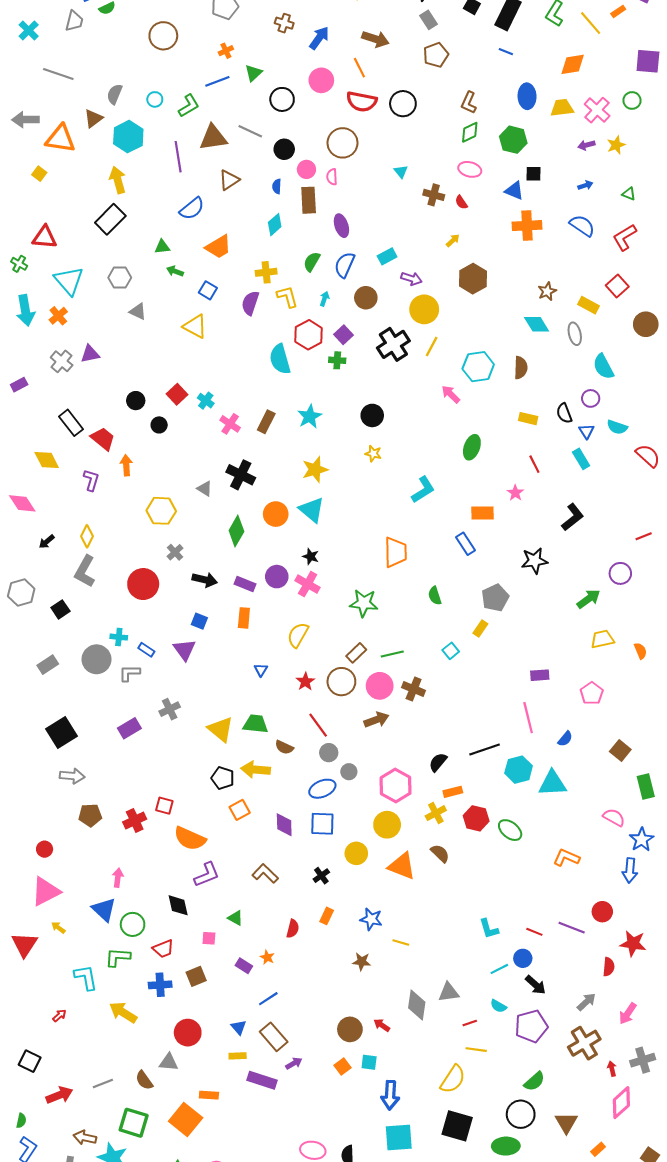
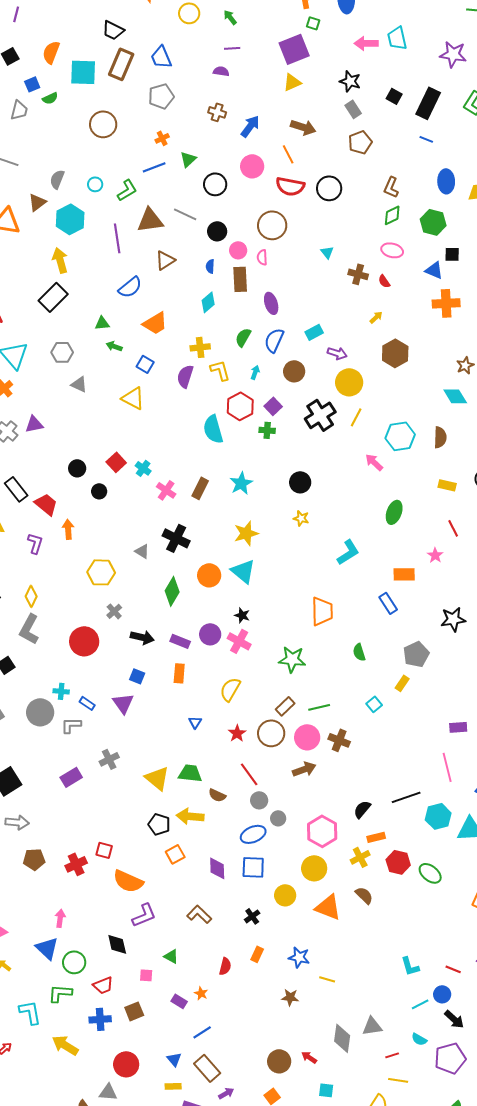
cyan square: (369, 1062) -> (326, 1090), moved

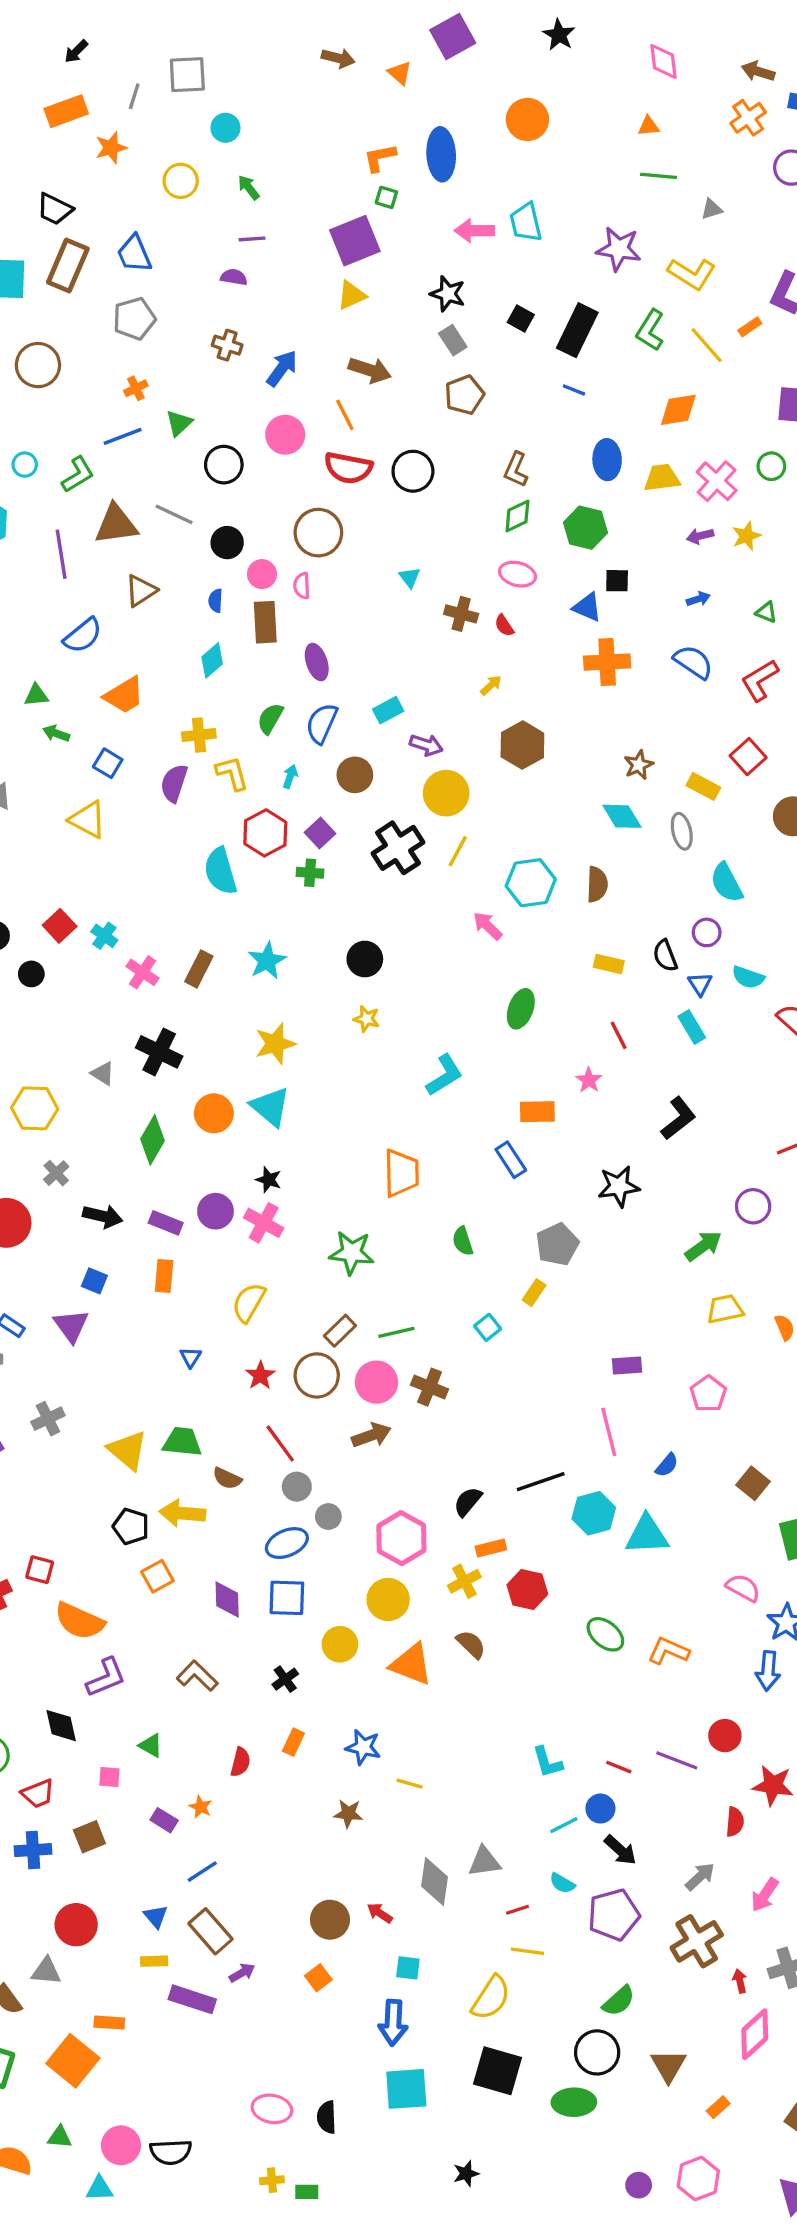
green ellipse: (430, 873) -> (605, 1634), moved

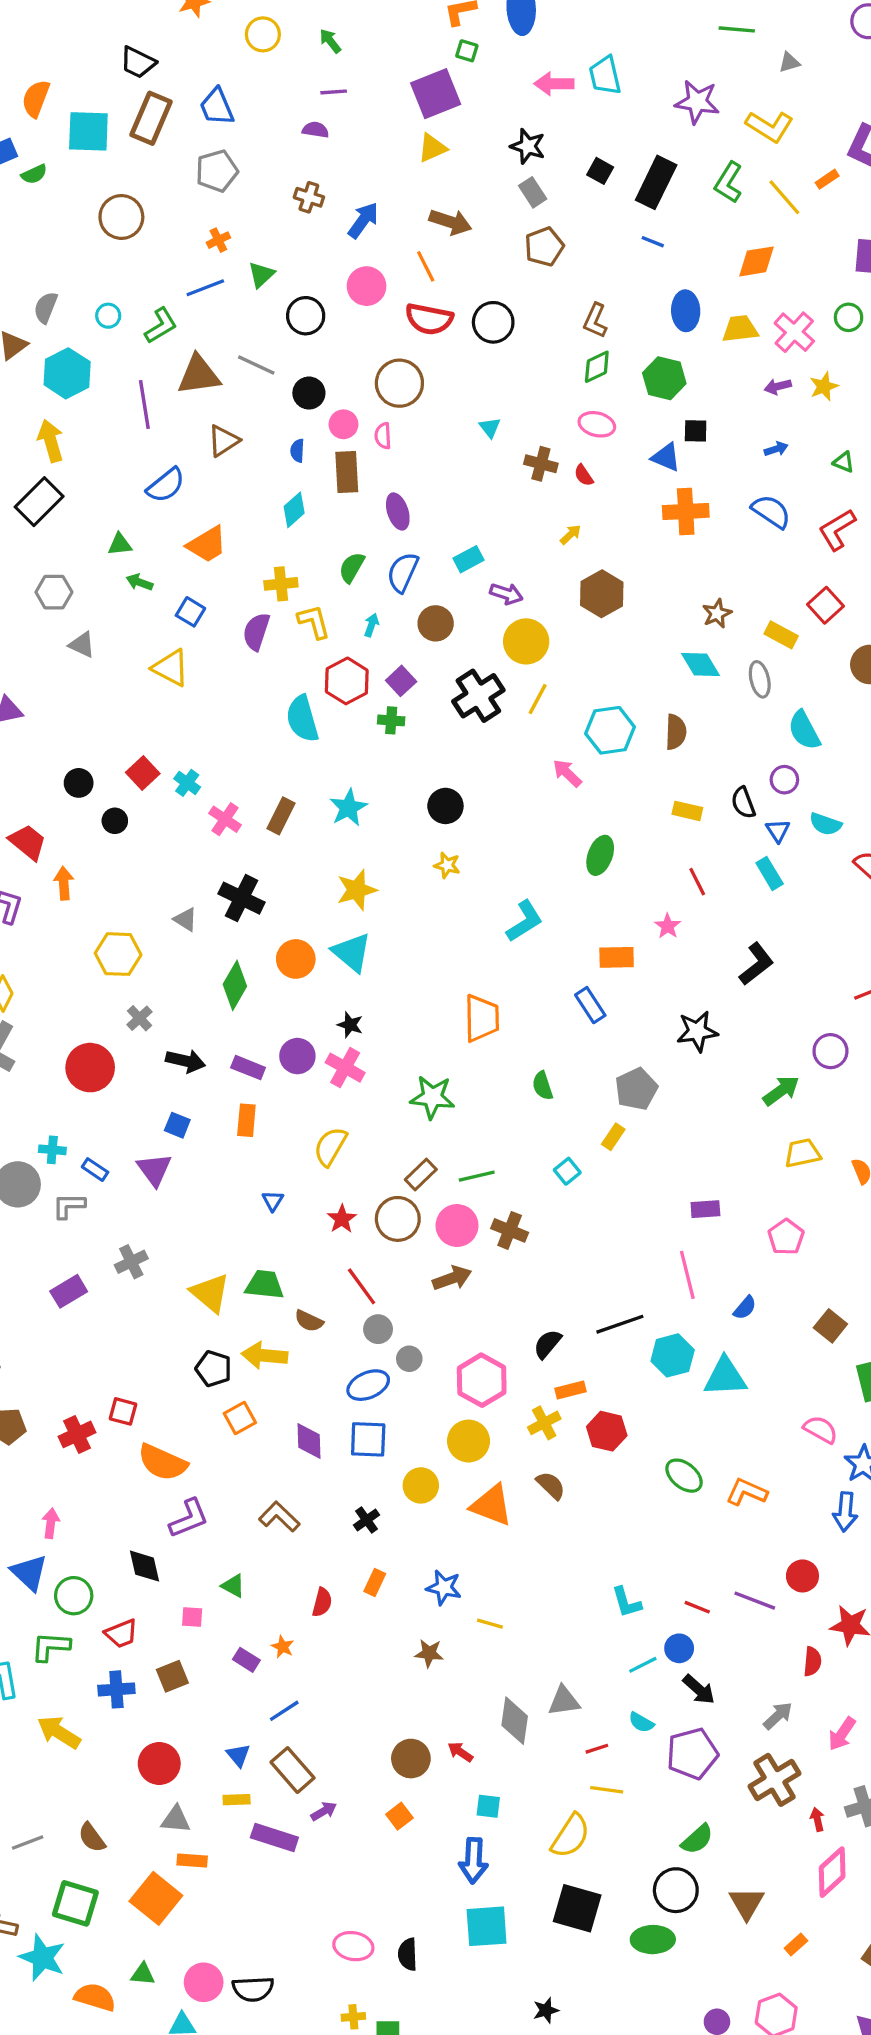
gray triangle: (46, 1971) -> (176, 1819), moved

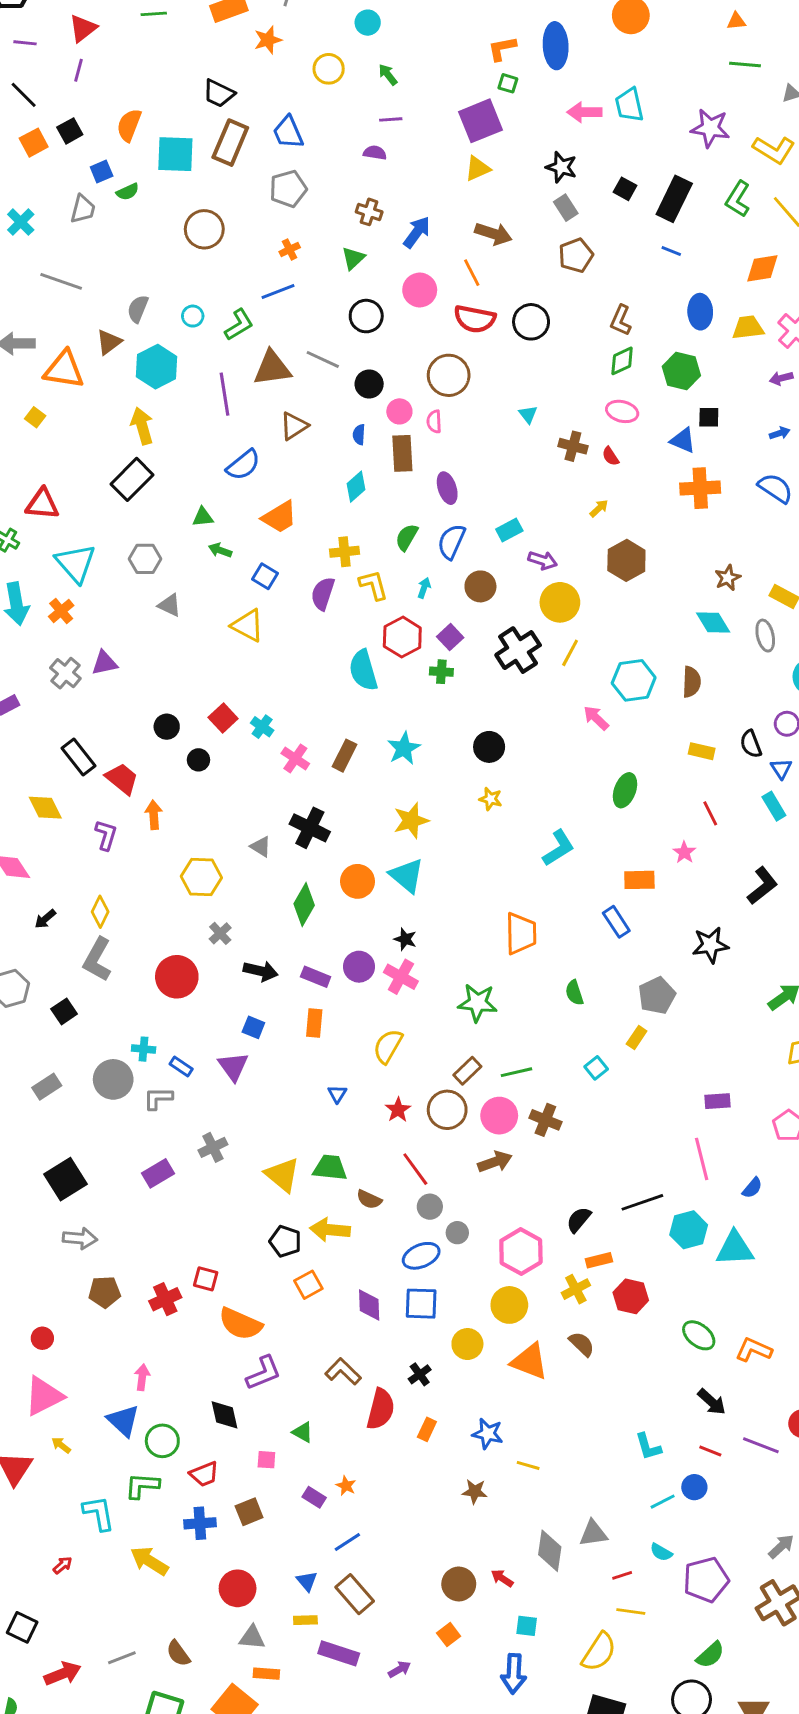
green triangle: (261, 275) -> (353, 258), moved
red semicircle: (322, 1602) -> (381, 1409), moved, size x1.6
black arrow: (699, 1689) -> (712, 1402), moved
purple arrow: (324, 1811) -> (399, 1669), moved

